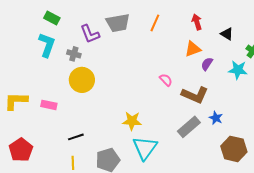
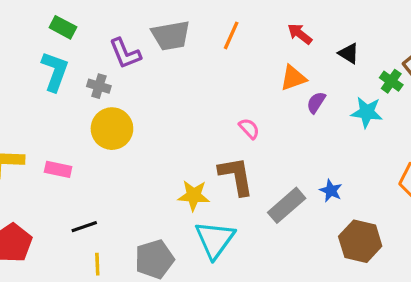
red arrow: (197, 22) -> (300, 34), turned -35
brown L-shape: (195, 95) -> (236, 176), moved, turned -124
black line: (76, 137) -> (84, 227), moved

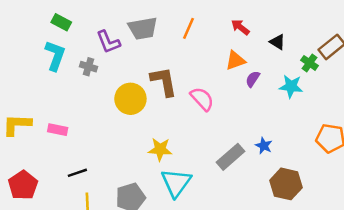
yellow circle: (112, 129) -> (130, 99), moved
pink semicircle: (249, 129) -> (202, 99), size x1.5
brown L-shape: (236, 176) -> (164, 81), moved

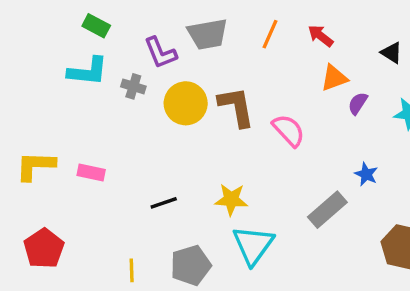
red arrow: (240, 27) -> (321, 36), moved
cyan L-shape: (55, 56) -> (88, 71), turned 76
yellow circle: (130, 99) -> (186, 103), moved
blue star: (264, 146) -> (366, 174), moved
black line: (77, 173) -> (164, 203), moved

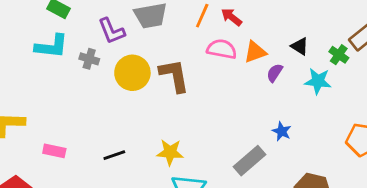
red arrow: (321, 36) -> (231, 17), moved
black triangle: (392, 53) -> (300, 46), moved
pink semicircle: (289, 130) -> (222, 49), moved, turned -36
pink rectangle: (91, 173) -> (54, 151), moved

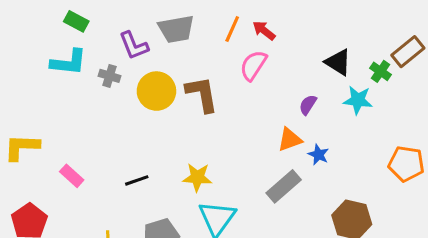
black triangle: (300, 46) -> (338, 62), size x1.4
pink semicircle: (222, 49) -> (253, 65), turned -68
orange triangle: (255, 52) -> (290, 139), moved
purple semicircle: (275, 73) -> (308, 105), moved
pink rectangle: (54, 151) -> (72, 176), turned 30

